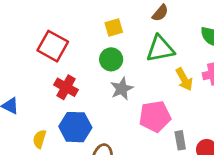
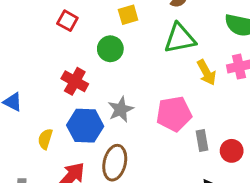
red square: (53, 46) -> (67, 21), moved, size x0.6
green circle: (111, 59) -> (110, 49), moved
gray star: (122, 89) -> (121, 109), moved

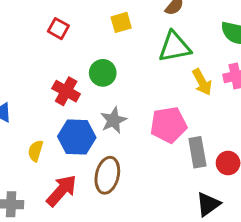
green circle: (110, 49) -> (103, 73), moved
gray rectangle: (202, 140) -> (197, 152), size x1.4

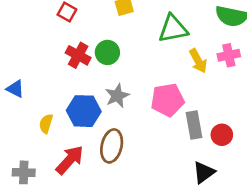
red cross: (66, 91) -> (78, 55), moved

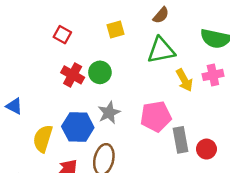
yellow semicircle: (46, 124) -> (43, 139), size x1.5

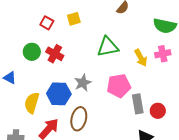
yellow square: (116, 29) -> (74, 19), moved
green triangle: (161, 50) -> (108, 47), moved
green circle: (100, 72) -> (32, 52), moved

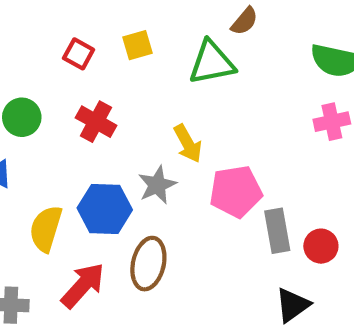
green triangle: (108, 47) -> (212, 63), moved
green circle: (32, 52) -> (22, 117), moved
yellow arrow: (141, 58) -> (188, 143), moved

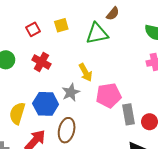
red square: (79, 54) -> (33, 29), turned 32

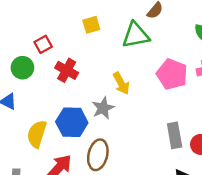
red square: (33, 29) -> (43, 44), moved
pink pentagon: (109, 95) -> (172, 74), moved, turned 30

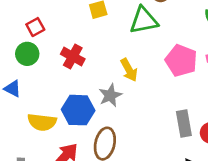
red square: (43, 44) -> (35, 27), moved
yellow semicircle: (37, 134) -> (42, 122), turned -100

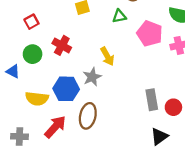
green triangle: (144, 20) -> (119, 16), size x0.6
green circle: (27, 54) -> (33, 54), moved
pink pentagon: (181, 61) -> (150, 34), moved

